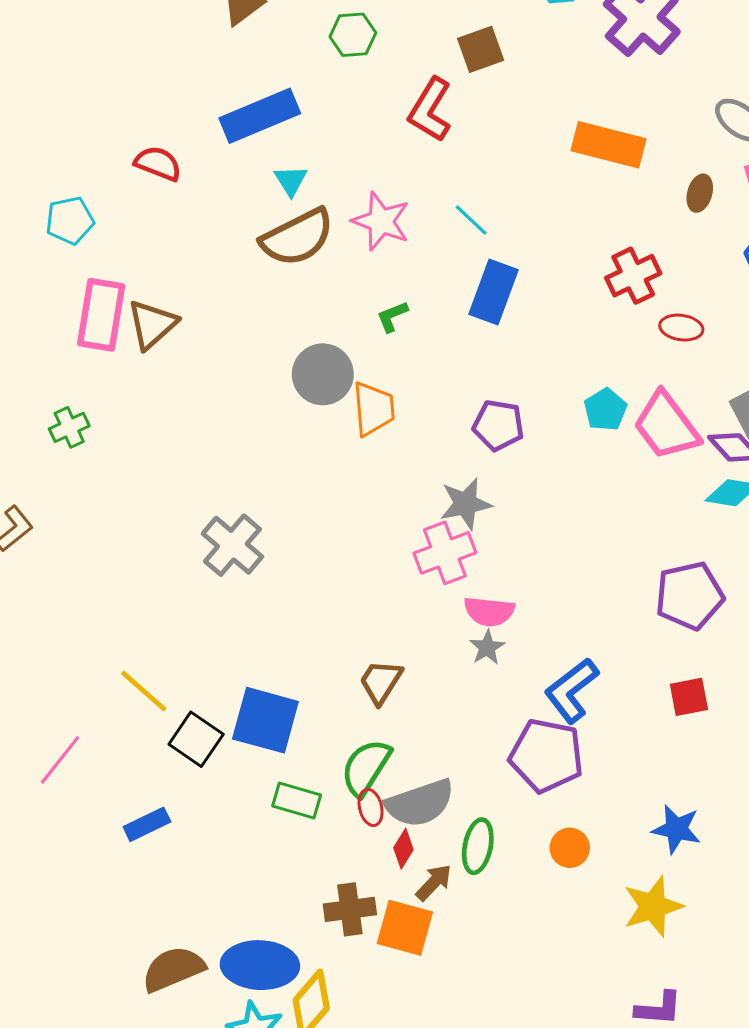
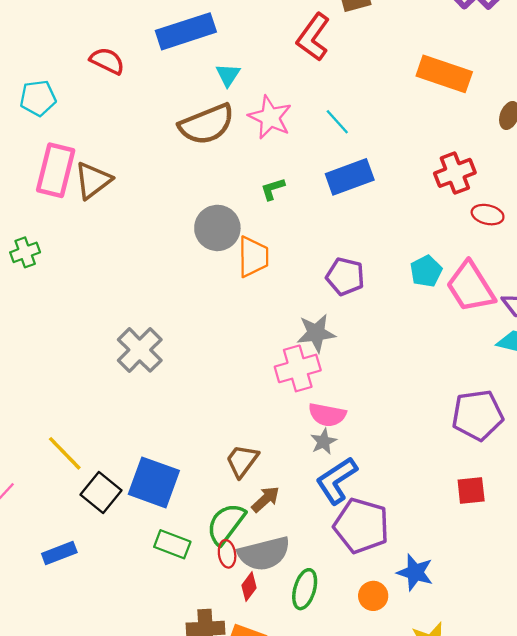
cyan triangle: (291, 181) -> (228, 75), moved
blue rectangle: (494, 292) -> (350, 177), turned 45
blue L-shape: (571, 690) -> (337, 480), moved
blue star: (676, 829) -> (415, 572), moved
brown arrow: (434, 882) -> (266, 499), moved

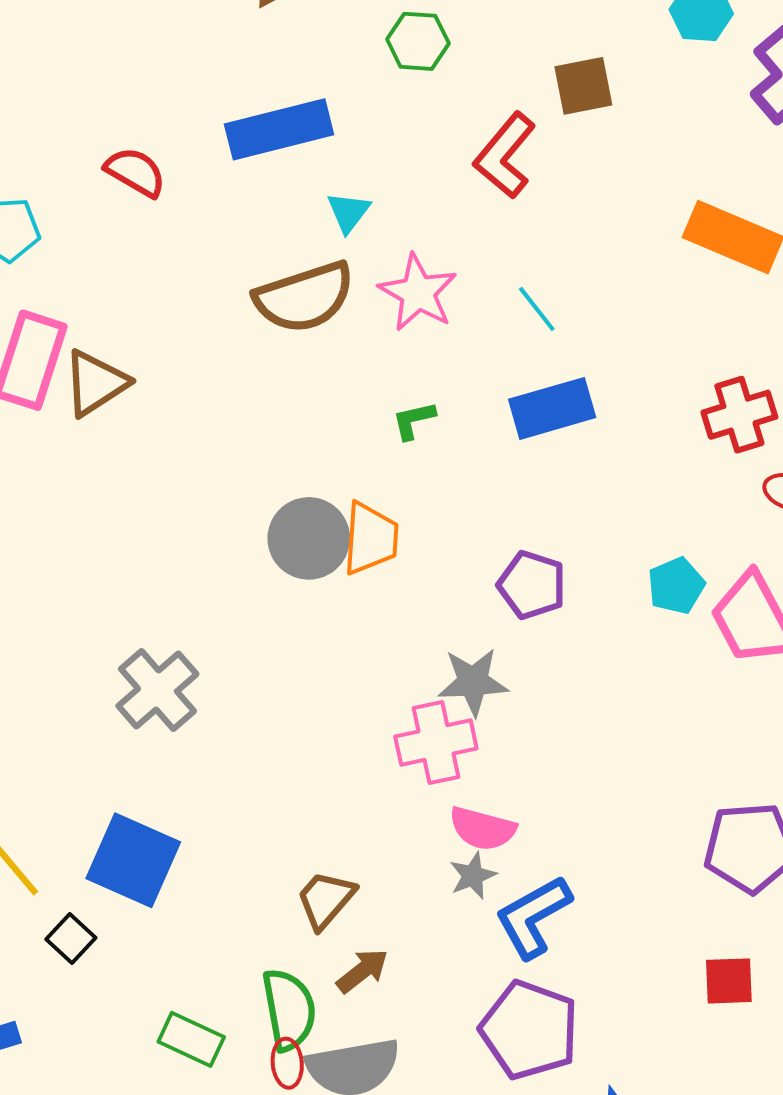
gray circle: (217, 228) -> (309, 538), moved
blue L-shape: (337, 480) -> (533, 917), moved
blue square: (154, 482) -> (133, 860), moved
black square: (101, 493) -> (71, 939), size x0.7
green semicircle: (226, 524) -> (289, 1010), turned 129

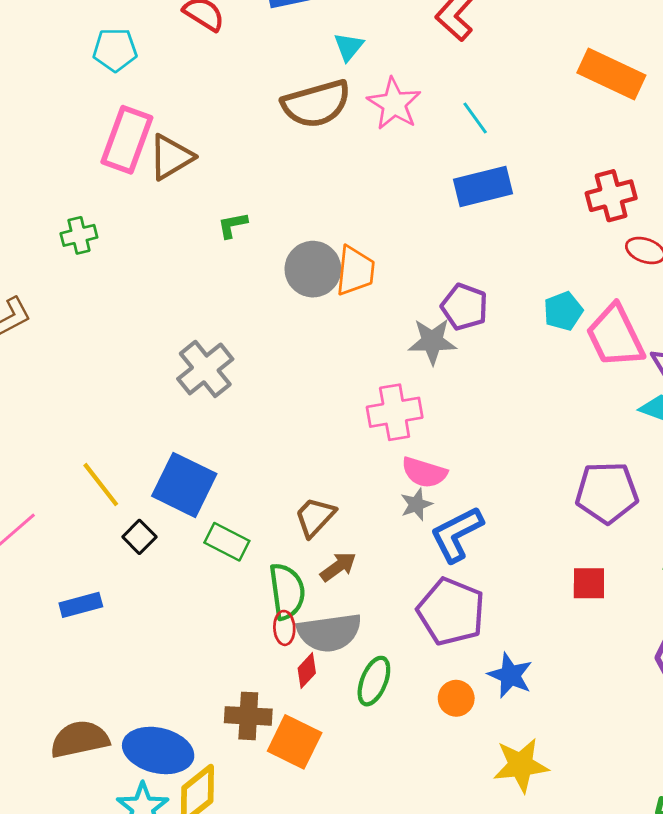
green L-shape: (414, 420) -> (233, 225), moved
gray star: (473, 682) -> (432, 341), moved
green rectangle: (191, 1039) -> (227, 542), moved

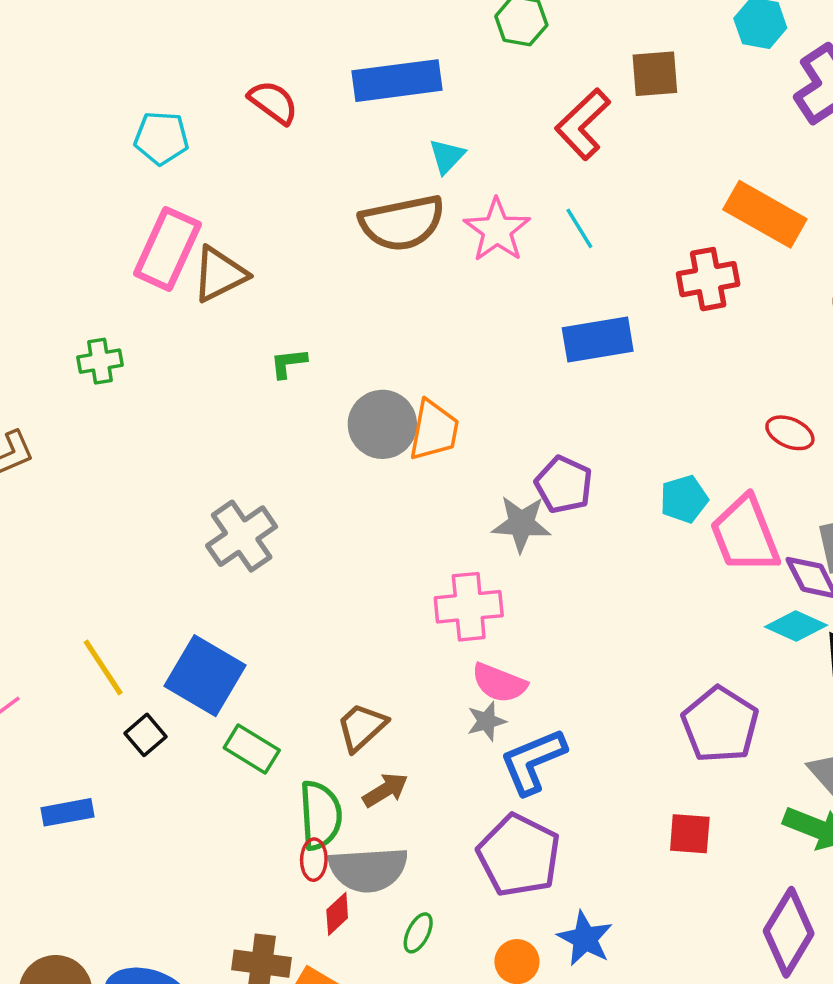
cyan line: (475, 118) -> (579, 228), moved
red cross: (611, 196) -> (708, 279), moved
purple pentagon: (607, 493) -> (720, 725), turned 30
green ellipse: (374, 681) -> (418, 933), size x0.7

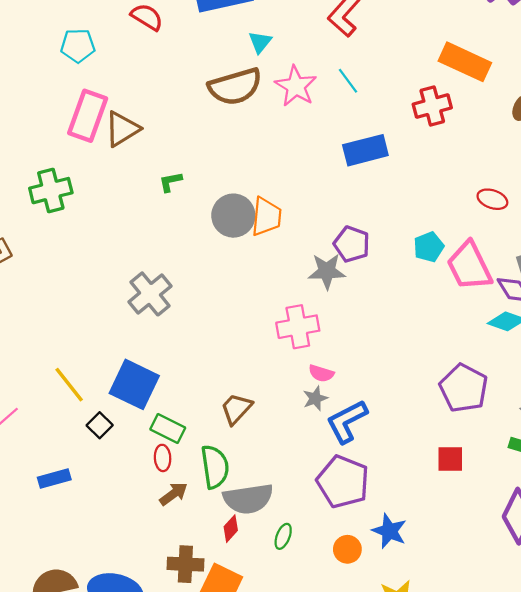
green cross: (100, 361) -> (51, 191), size x1.5
pink semicircle: (499, 683) -> (321, 373), size x0.7
brown arrow: (385, 790) -> (173, 494), moved
red ellipse: (314, 860) -> (163, 458), moved

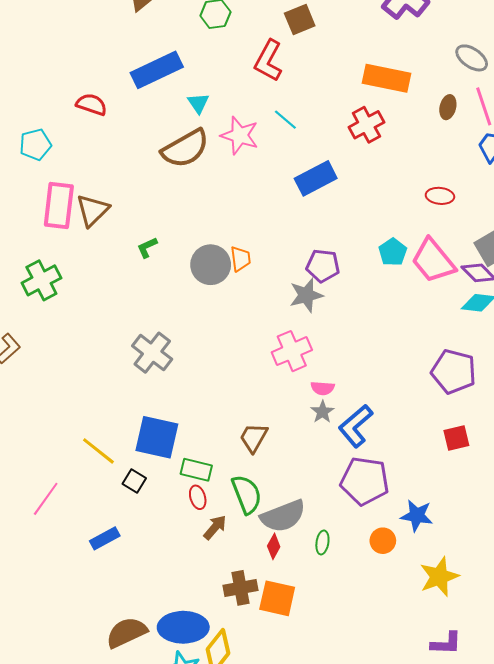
orange trapezoid: (266, 217) -> (240, 259), size x0.7

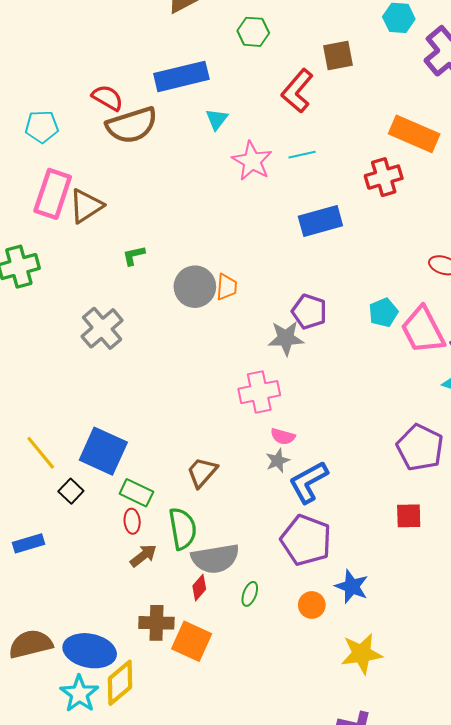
cyan line: (285, 120) -> (302, 155), turned -65
brown semicircle: (185, 149) -> (132, 125), moved
gray cross: (152, 353) -> (102, 328), moved

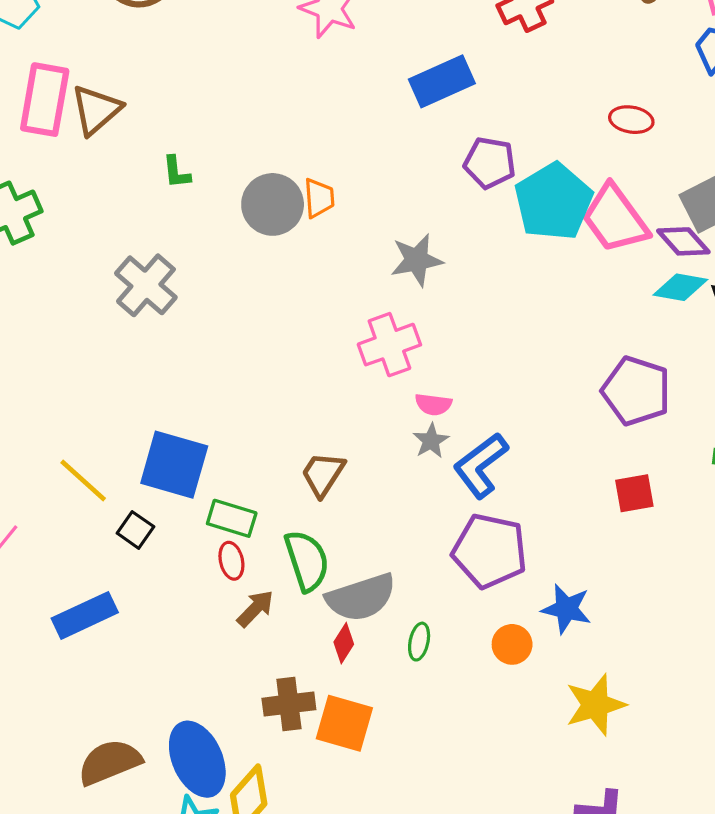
green L-shape: (134, 256) -> (176, 172), turned -75
purple pentagon: (309, 312) -> (490, 163), moved
cyan pentagon: (383, 313) -> (554, 202), size x1.8
blue rectangle: (28, 543) -> (85, 615), size x1.4
blue ellipse: (90, 651) -> (197, 759), turned 63

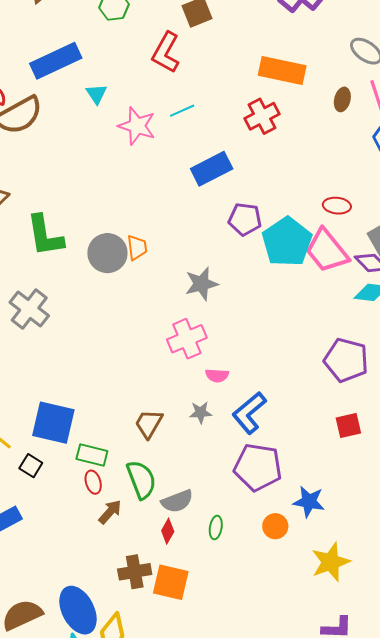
red ellipse: (631, 120) -> (337, 206), moved
green L-shape: (176, 172) -> (45, 236), size x2.0
gray star: (431, 441) -> (201, 412), moved, turned 30
gray semicircle: (361, 597) -> (177, 501), size x0.7

